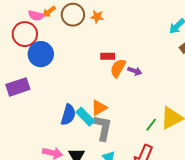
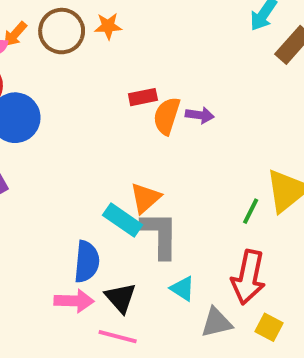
blue semicircle: (68, 115) -> (87, 262), moved

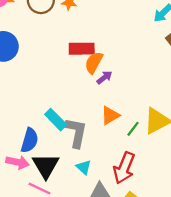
red rectangle: (143, 97) -> (82, 49), size x1.5
purple arrow: (200, 115) -> (104, 77), moved, turned -56
orange triangle: (145, 198) -> (110, 115), moved
black triangle: (121, 298) -> (46, 166), size x1.4

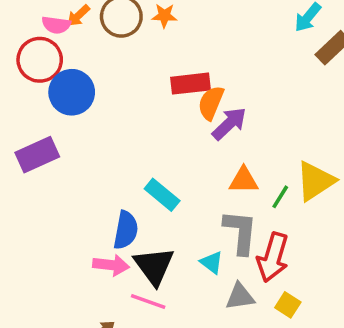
purple arrow: (104, 77) -> (229, 124), size x1.5
orange triangle: (110, 115) -> (244, 180), turned 36
gray L-shape: (76, 133) -> (240, 232), moved

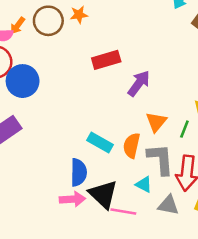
orange semicircle: (211, 103) -> (132, 146), moved
orange triangle: (244, 180) -> (156, 122), turned -40
gray triangle: (240, 296) -> (168, 205), turned 30
pink line: (148, 301) -> (123, 212), moved

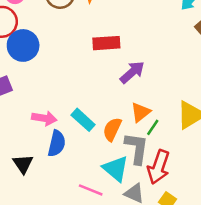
green line: (184, 129) -> (153, 127), moved
cyan triangle: (144, 185) -> (116, 169), size x1.6
black triangle: (103, 194) -> (23, 164), moved, size x0.7
pink arrow: (72, 199) -> (44, 118), moved

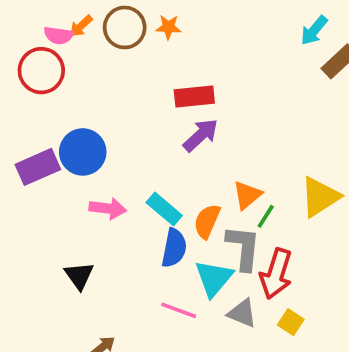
blue circle: (23, 45) -> (83, 152), moved
purple arrow: (132, 72) -> (201, 135), moved
blue semicircle: (57, 143) -> (174, 248), moved
cyan triangle: (116, 169) -> (214, 278), turned 32

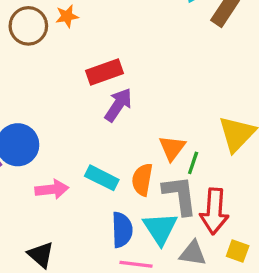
blue semicircle: (174, 248) -> (122, 230), moved

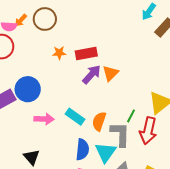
orange star: (67, 16) -> (59, 53), moved
orange triangle: (172, 148) -> (110, 73), moved
red arrow: (214, 211) -> (148, 131), moved

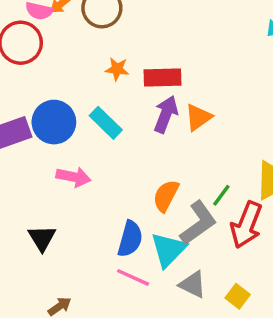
purple arrow: (92, 74) -> (166, 114), turned -30
cyan rectangle: (75, 117) -> (106, 123), moved
gray L-shape: (120, 134) -> (198, 223), turned 44

